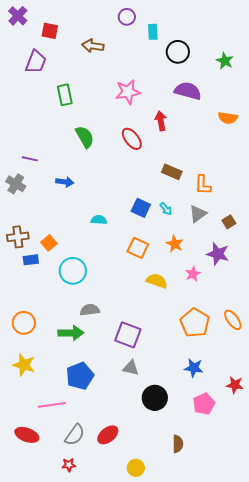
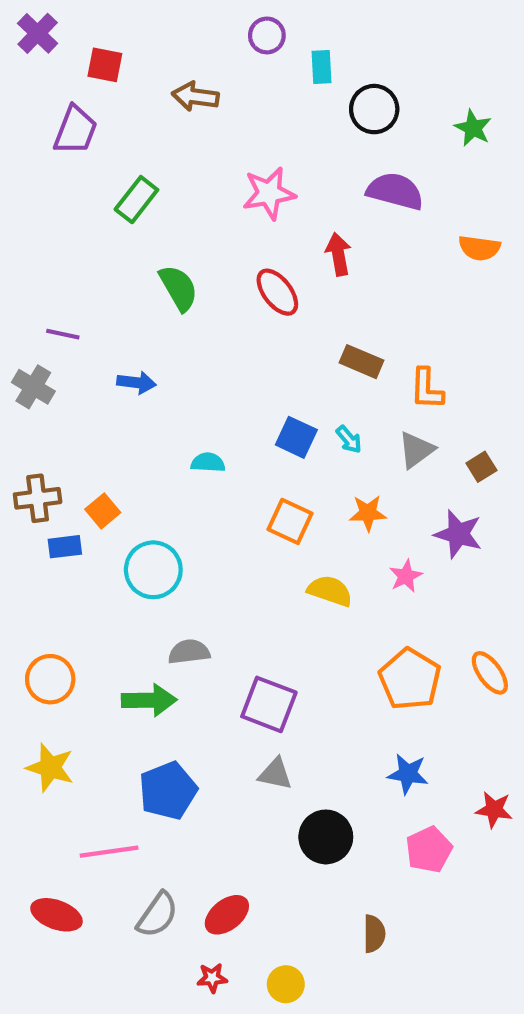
green rectangle: (65, 95) -> (136, 200), turned 50
orange star: (175, 244) -> (368, 513), turned -30
red star: (69, 465) -> (212, 978), moved

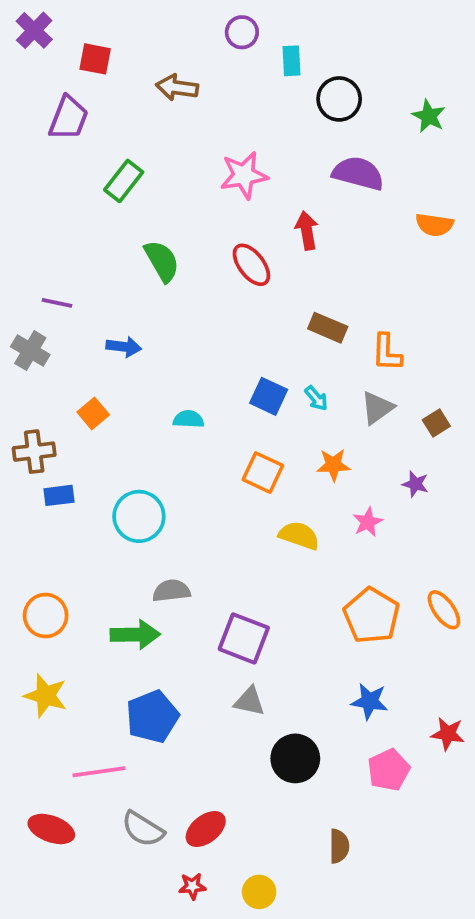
orange square: (103, 511) -> (93, 413), moved
purple star: (458, 534) -> (415, 484), size x0.6
gray semicircle: (157, 915) -> (143, 829), turned 87

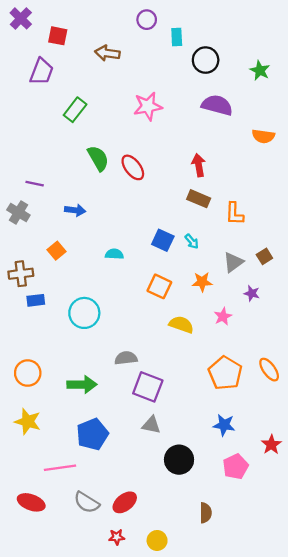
red arrow: (307, 230) -> (199, 165), moved
red ellipse: (251, 265) -> (133, 167), moved
gray triangle: (377, 408) -> (233, 262), moved
gray semicircle: (171, 591) -> (126, 358), moved
red star: (448, 734) -> (271, 445), turned 30

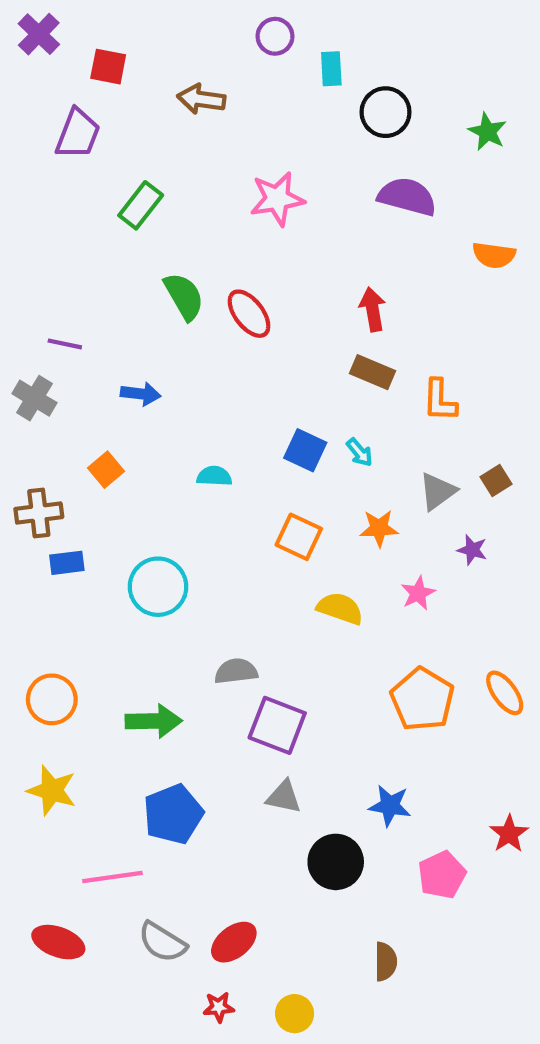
blue star: (224, 425) -> (390, 806), moved

